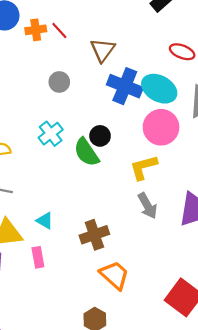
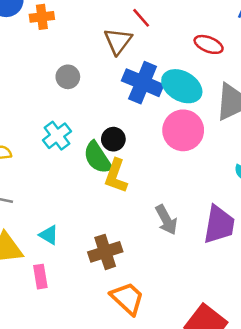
red line: (59, 30) -> (141, 18), moved
yellow L-shape: (144, 167) -> (116, 176), moved, turned -56

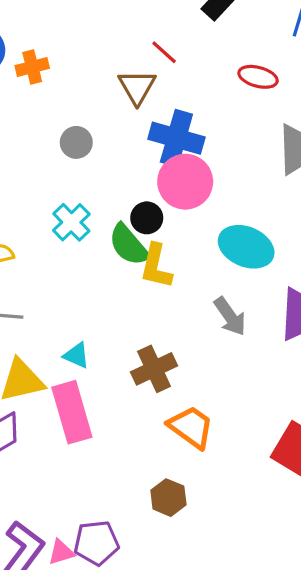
cyan ellipse: (182, 86) -> (246, 247), moved
pink circle: (183, 130) -> (185, 182), moved
pink rectangle: (40, 277) -> (72, 412), size x1.8

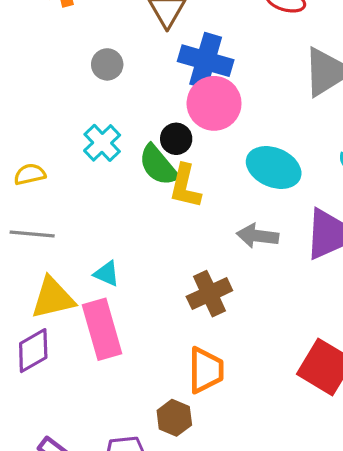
gray arrow: (230, 316) -> (258, 236), turned 132
brown cross: (154, 369) -> (209, 294), moved
orange trapezoid: (191, 427) -> (206, 370), moved, turned 54
brown hexagon: (168, 498) -> (174, 418), moved

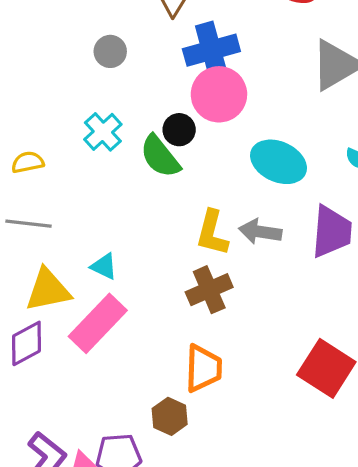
blue cross: (206, 61) -> (211, 50), turned -33
yellow L-shape: (185, 186) -> (212, 233), moved
pink rectangle: (102, 329) -> (98, 323), turned 58

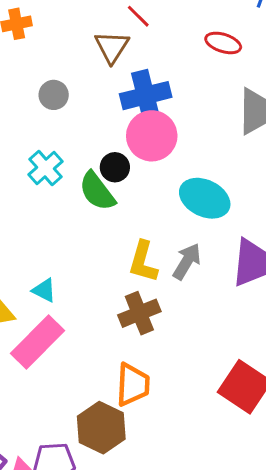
gray arrow: (260, 232) -> (187, 261), turned 111
brown hexagon: (170, 416) -> (101, 428), size x1.5

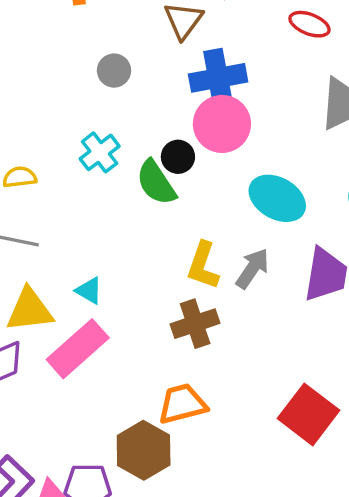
orange trapezoid: (133, 385) -> (182, 404), turned -111

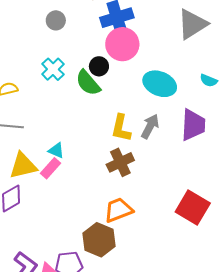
pink rectangle: (78, 349) -> (51, 168), moved, size x0.6

